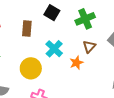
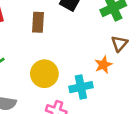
cyan cross: (54, 49) -> (81, 87), moved, turned 36

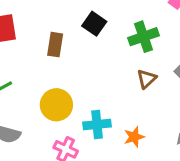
orange star: (103, 65) -> (134, 137), moved

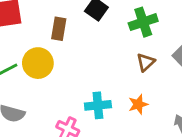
yellow circle: (56, 105) -> (38, 63), moved
orange star: (134, 137) -> (138, 104), moved

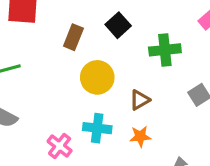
brown triangle: (146, 62) -> (140, 100), moved
yellow circle: (38, 63) -> (97, 77), moved

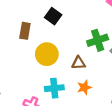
green cross: (165, 50) -> (98, 40), moved
brown triangle: (140, 100) -> (79, 63), turned 40

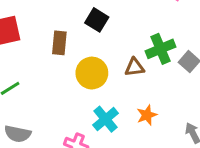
brown triangle: (79, 63) -> (135, 67), moved
cyan cross: (54, 88) -> (105, 119), turned -30

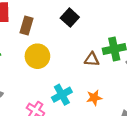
brown rectangle: (59, 43) -> (26, 25), moved
yellow circle: (92, 73) -> (37, 56), moved

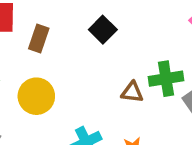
yellow circle: (37, 56) -> (36, 96), moved

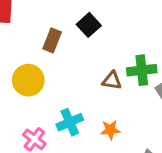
brown rectangle: (39, 38) -> (52, 40), moved

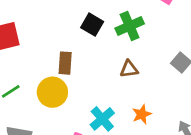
brown rectangle: (52, 40) -> (65, 63), moved
green cross: (142, 70) -> (130, 26), moved

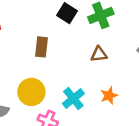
yellow circle: (52, 92) -> (31, 92), moved

